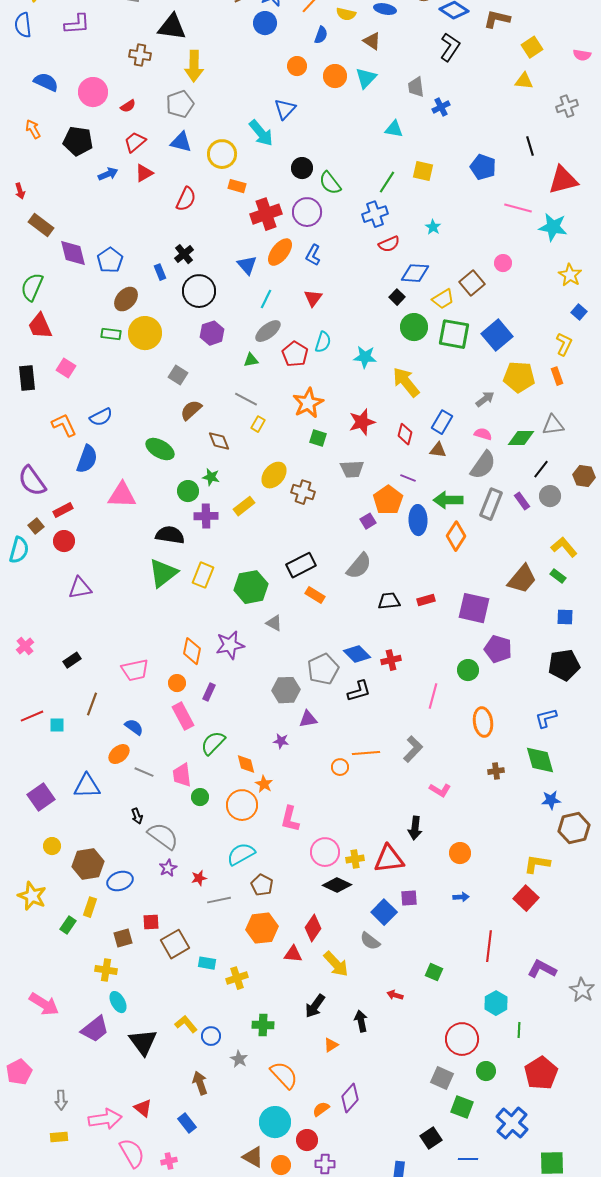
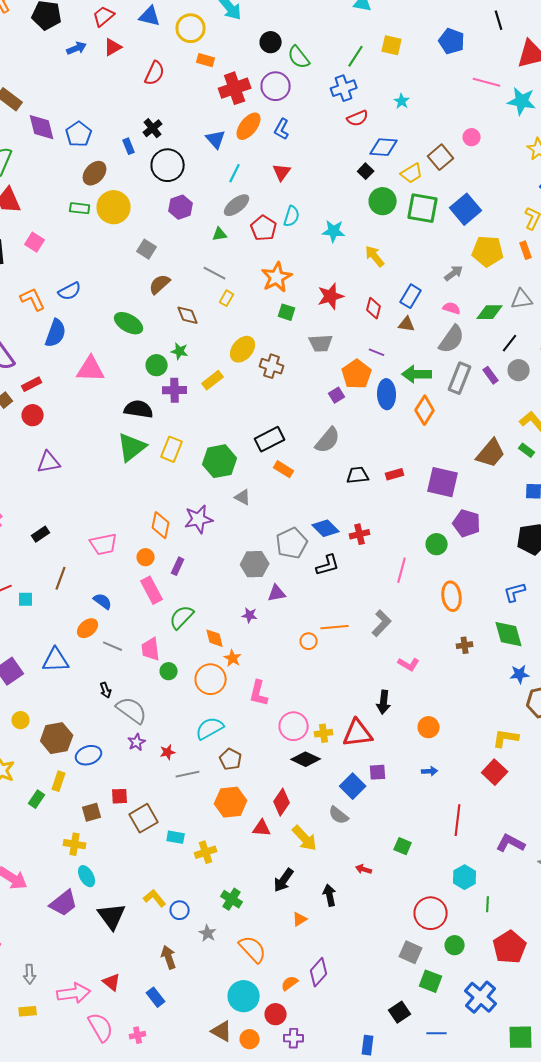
yellow arrow: (406, 382) -> (375, 256), size x0.7
green cross: (263, 1025) -> (232, 899), turned 30

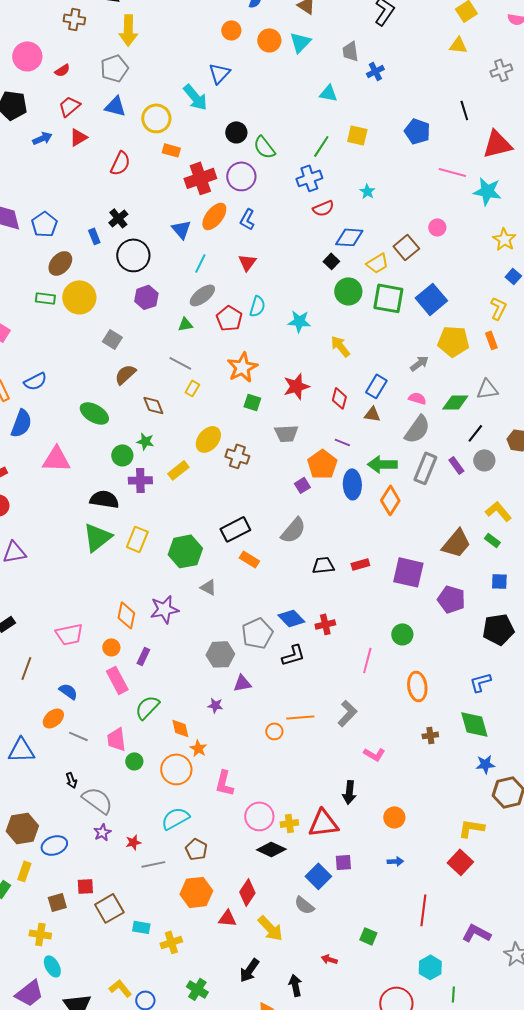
purple pentagon: (467, 523) -> (451, 599), moved

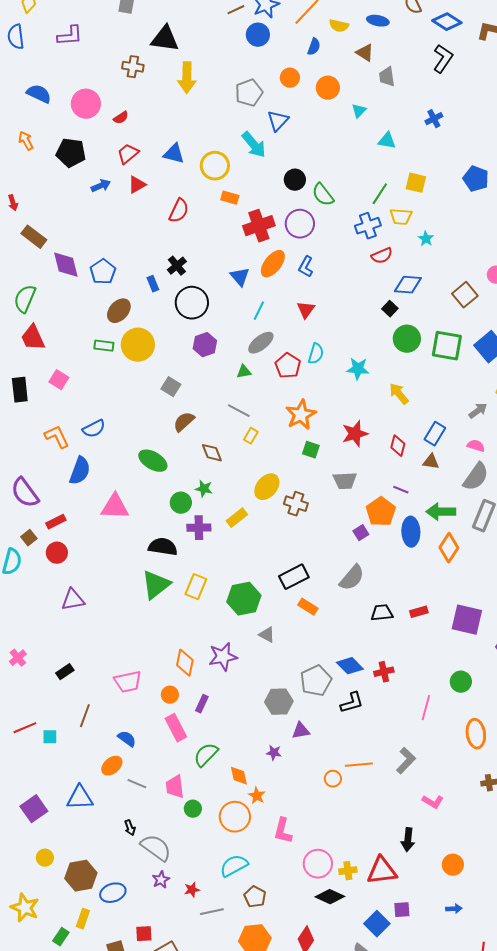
cyan triangle: (300, 42) -> (359, 111), moved, size x0.7
gray trapezoid: (350, 51) -> (387, 77), moved
gray pentagon: (114, 68) -> (249, 93), moved
yellow trapezoid: (377, 263) -> (401, 217), moved, turned 35

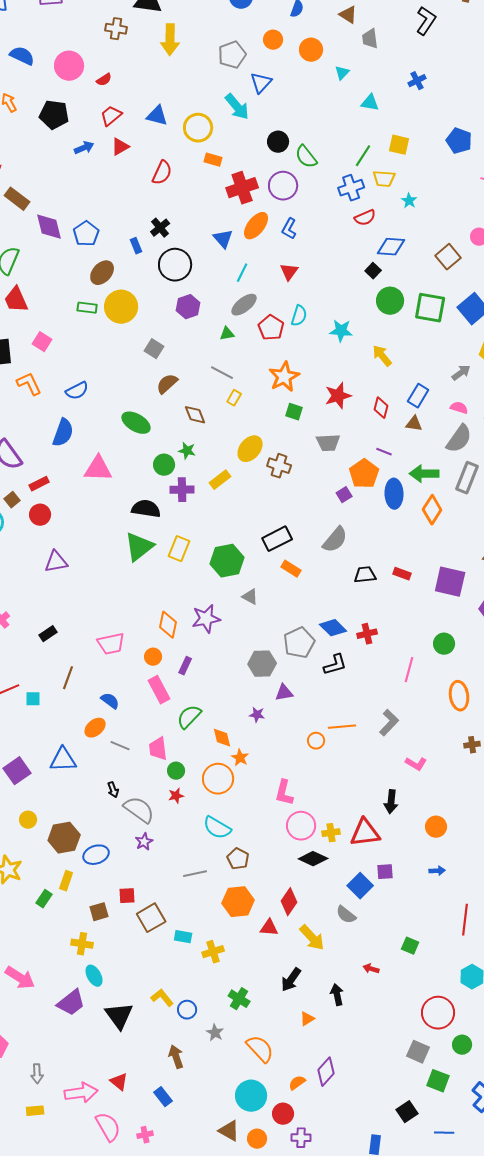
orange L-shape: (57, 437) -> (29, 384), moved
red rectangle: (419, 612) -> (402, 574), turned 36
pink L-shape: (283, 831) -> (284, 793), moved
cyan semicircle: (234, 866) -> (217, 828), turned -120
red star: (192, 890) -> (176, 796), moved

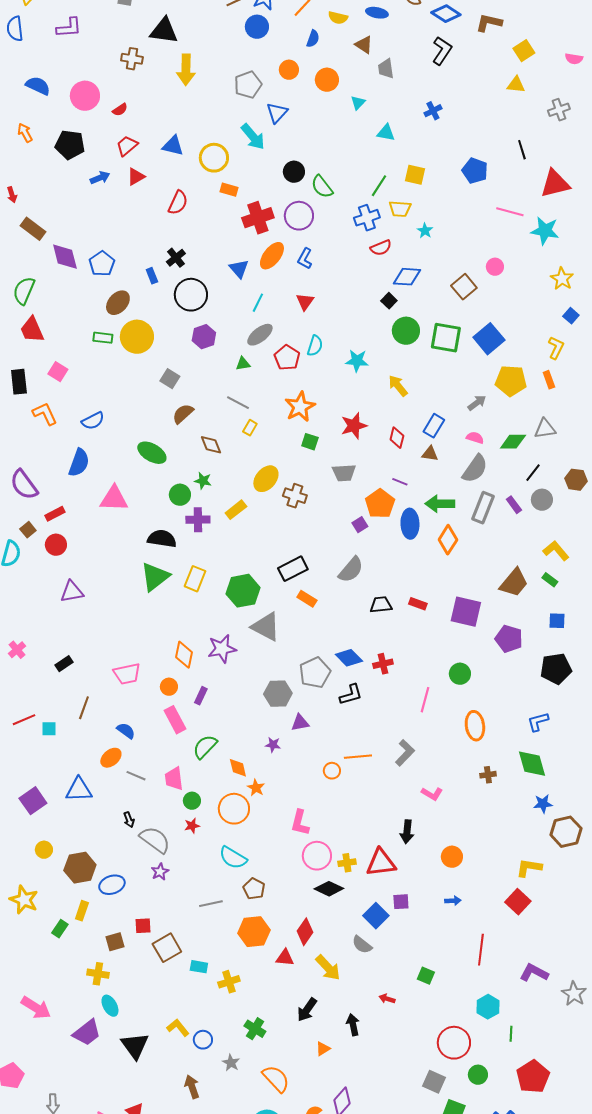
gray triangle: (250, 597) -> (266, 627), size x1.8

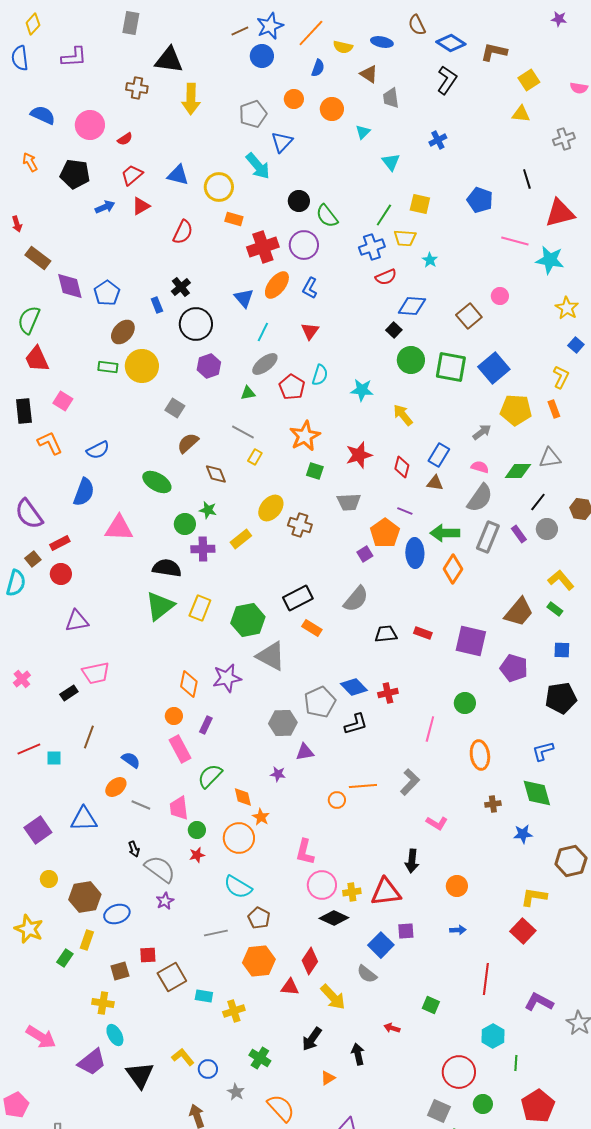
cyan triangle: (386, 133) -> (391, 162), turned 42
pink trapezoid: (127, 674) -> (96, 673), moved
blue star: (543, 804) -> (523, 834), moved

